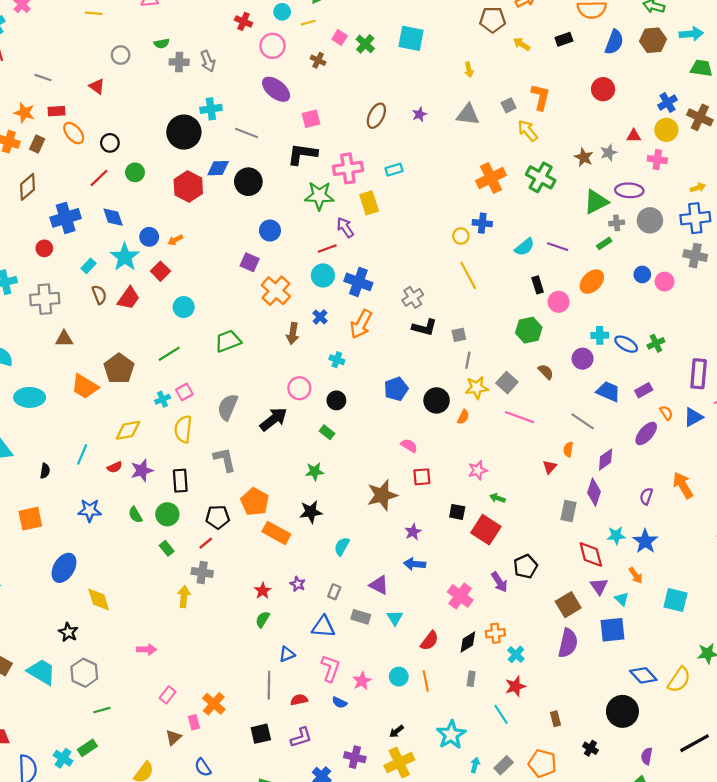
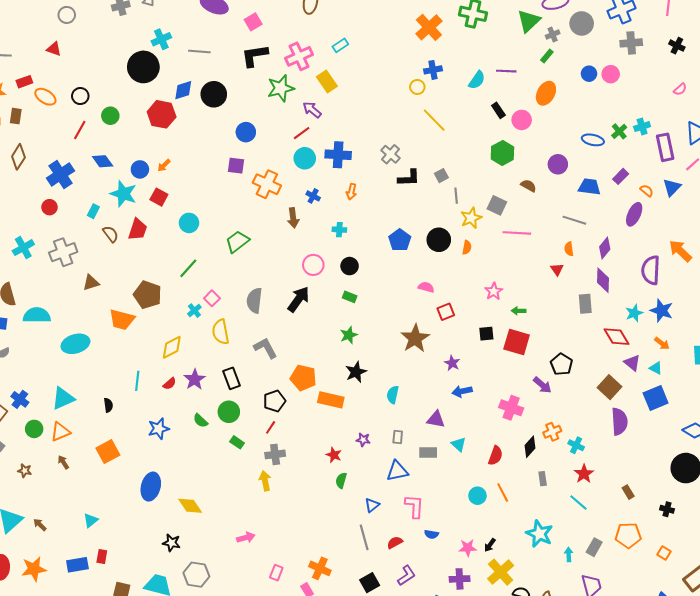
orange arrow: (361, 324) -> (351, 192), size x0.6
cyan cross: (600, 335) -> (642, 127), moved
purple semicircle: (646, 496) -> (651, 270), size x1.8
pink star: (362, 681) -> (468, 548), moved, turned -30

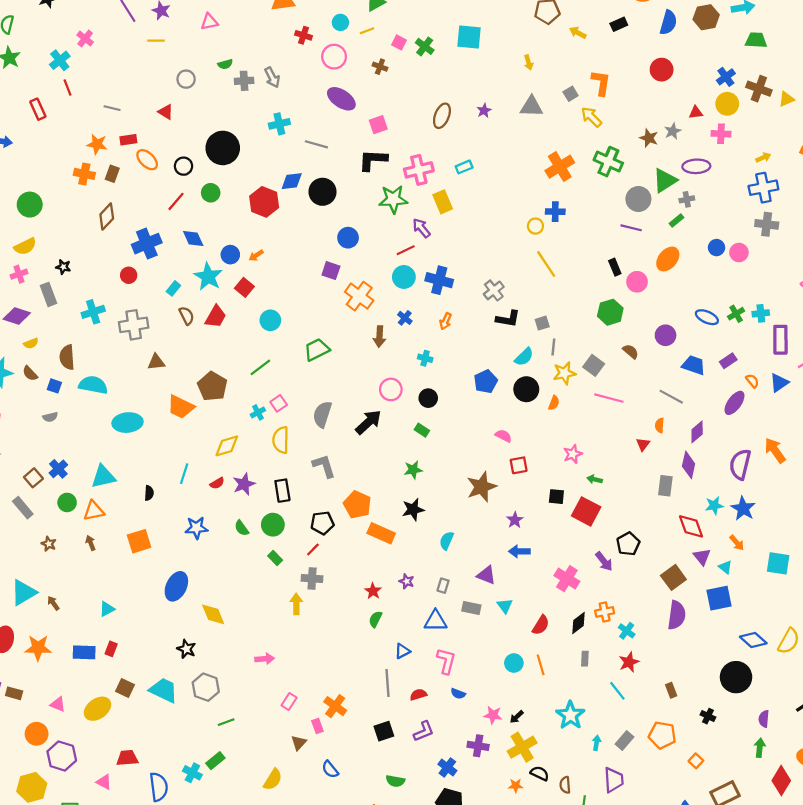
gray circle: (582, 23) -> (638, 199), moved
black circle: (143, 67) -> (223, 148), moved
cyan semicircle: (477, 80) -> (524, 357), moved

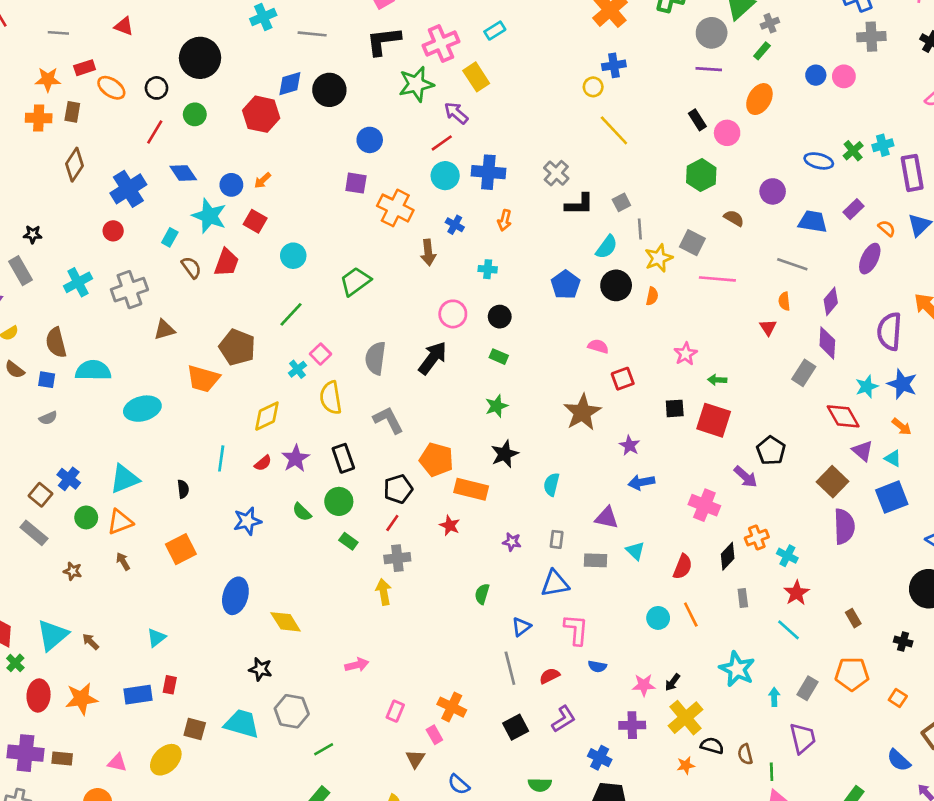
gray rectangle: (665, 486) -> (804, 373), turned 36
red star: (373, 591) -> (450, 525), moved

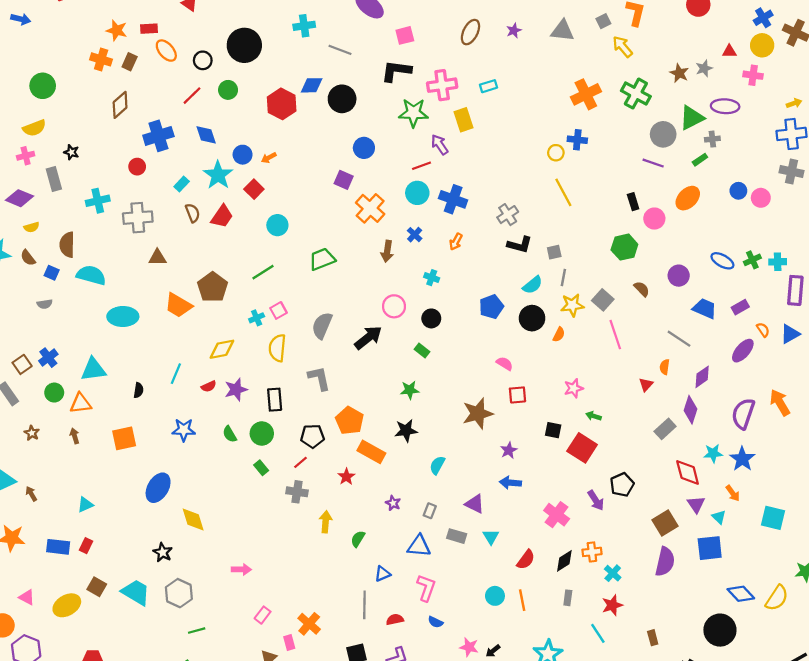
pink line: (717, 279) -> (615, 335), turned 52
yellow arrow: (384, 592) -> (326, 522), moved

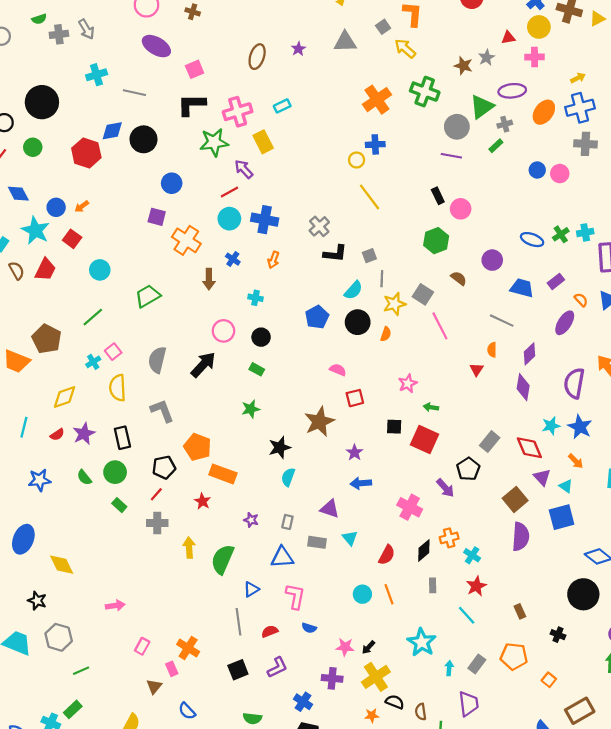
orange ellipse: (688, 198) -> (544, 112), moved
gray rectangle: (665, 429) -> (490, 442), moved
black star: (406, 431) -> (280, 447), moved
green semicircle: (358, 539) -> (223, 559), size x1.8

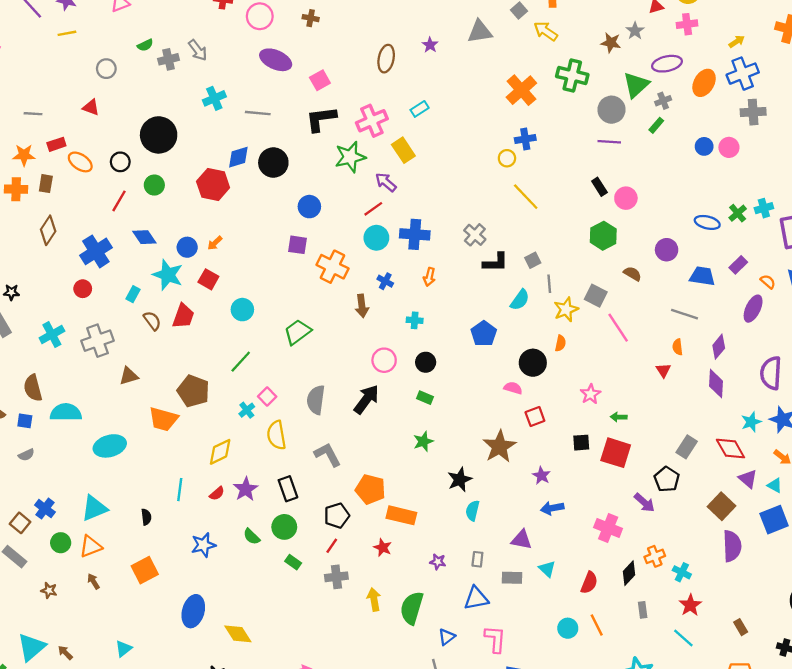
black circle: (358, 322) -> (533, 363), moved

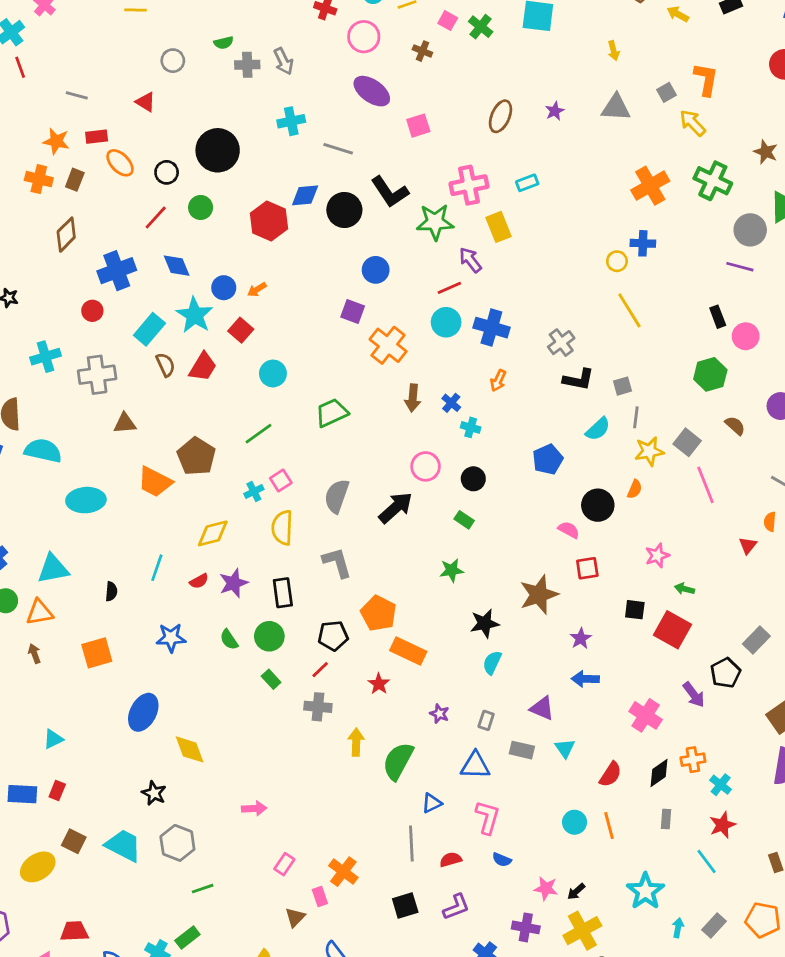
black L-shape: (321, 119) -> (390, 192), moved, turned -128
blue cross: (385, 281) -> (451, 403), moved
cyan rectangle: (133, 294) -> (149, 329), size x1.6

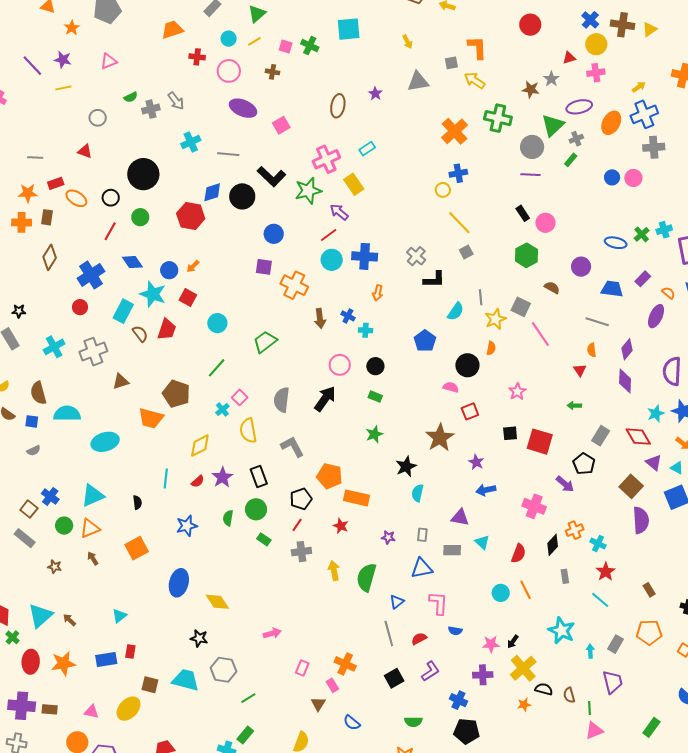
gray square: (667, 92) -> (451, 63), turned 32
gray square: (622, 386) -> (466, 252), moved
green arrow: (684, 589) -> (574, 406), moved
green semicircle: (229, 640) -> (228, 518), turned 56

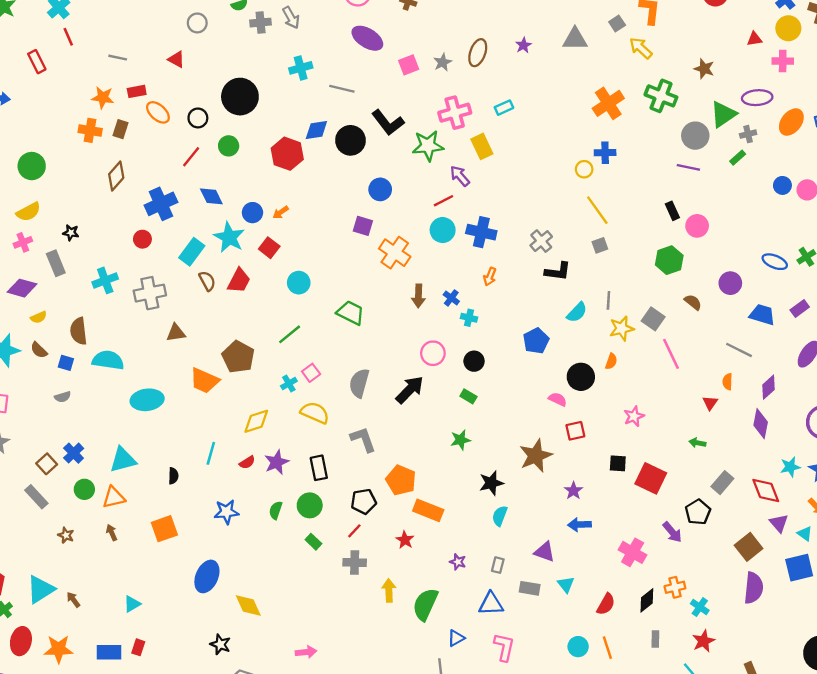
gray square: (451, 63) -> (617, 24), turned -32
gray star: (551, 79) -> (443, 62), moved
green trapezoid: (265, 342) -> (351, 313), turned 55
yellow semicircle: (248, 431) -> (315, 413), turned 115

